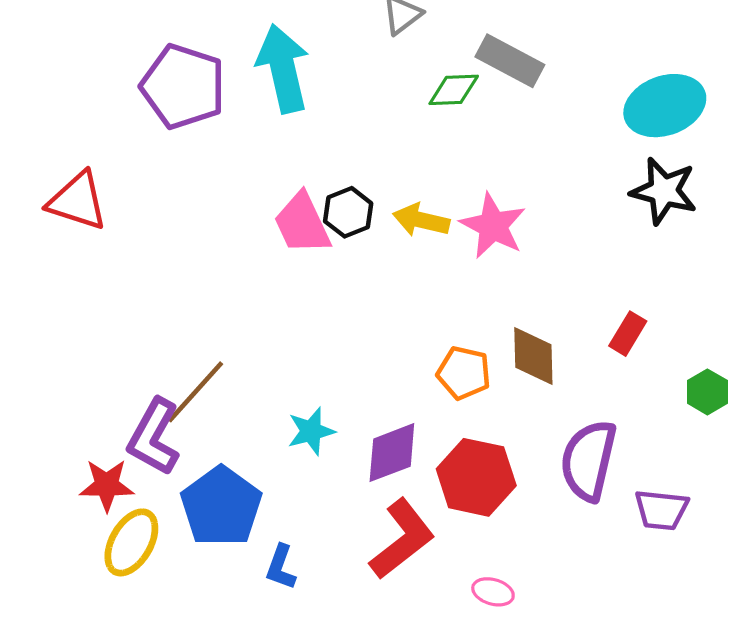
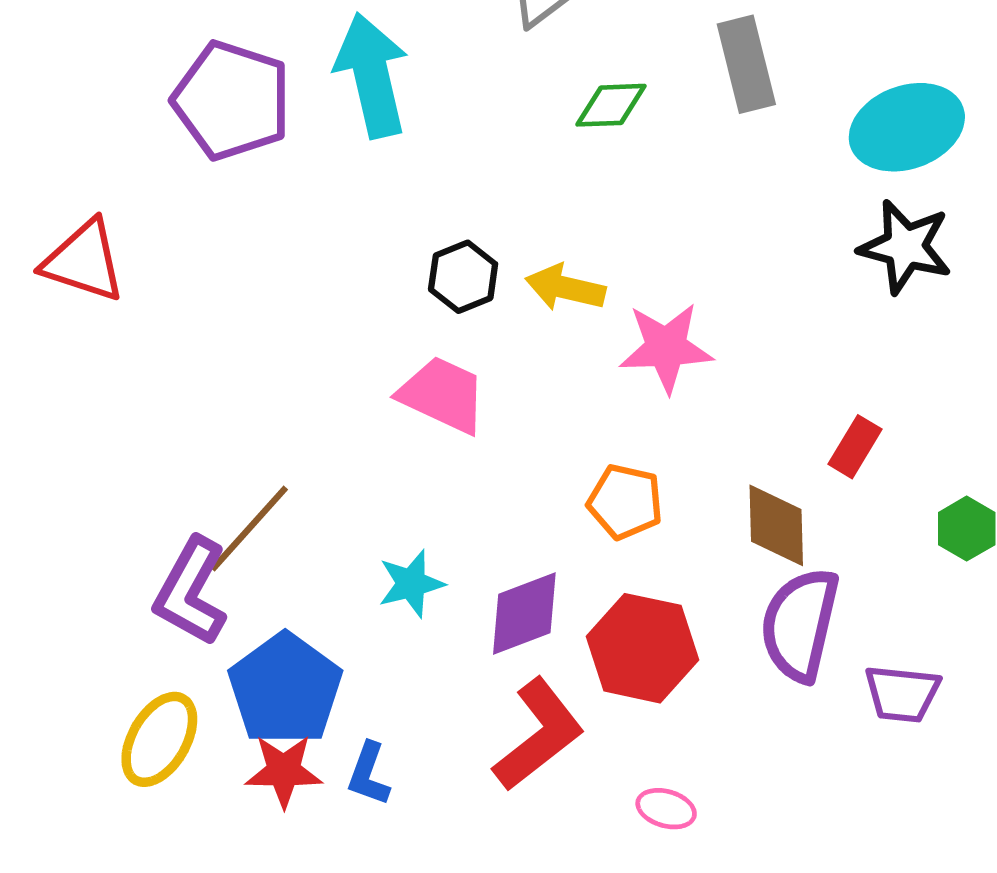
gray rectangle: (510, 61) -> (746, 64), moved, turned 48
pink trapezoid: (302, 224) -> (443, 395), moved, turned 140
pink star: (493, 226) -> (666, 348), moved, turned -30
brown diamond: (533, 356) -> (776, 525), moved
red star: (107, 485) -> (284, 771), moved

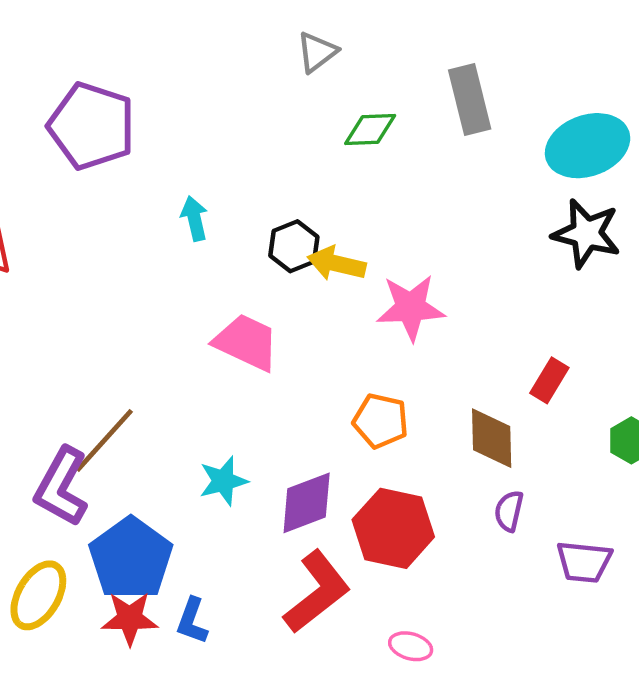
cyan arrow: (372, 75) -> (194, 218), moved, size x0.5
black hexagon: (463, 277) -> (294, 246), moved
purple semicircle: (800, 625) -> (509, 511), size x0.5

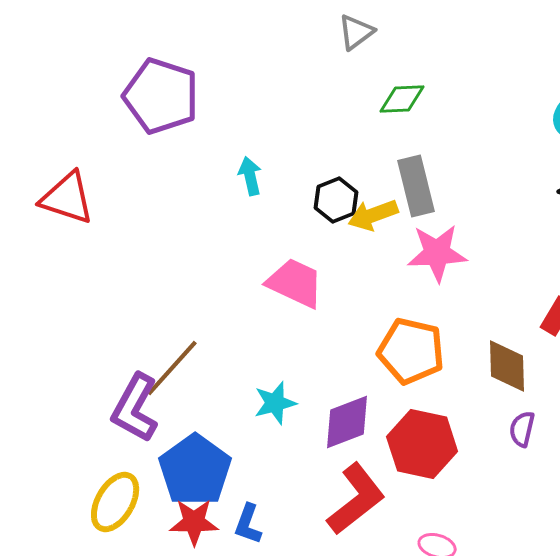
gray rectangle: (470, 99) -> (416, 186), moved
yellow arrow: (337, 264) -> (373, 215), turned -33
orange pentagon: (381, 421) -> (411, 351), size x1.4

